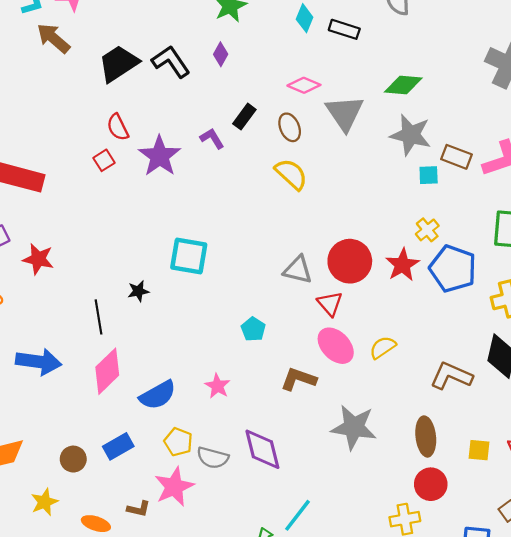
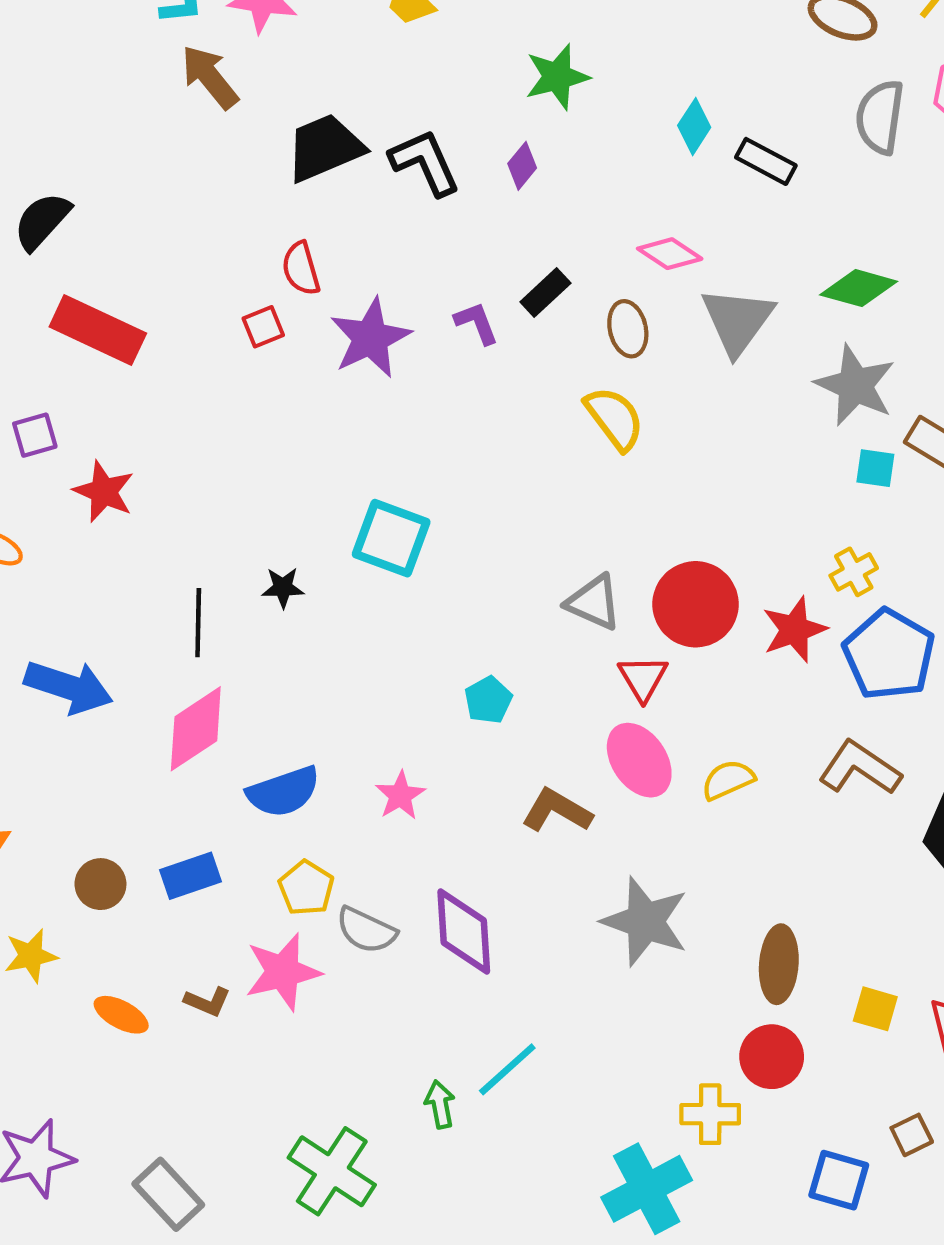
brown L-shape: (451, 376) -> (860, 768), moved

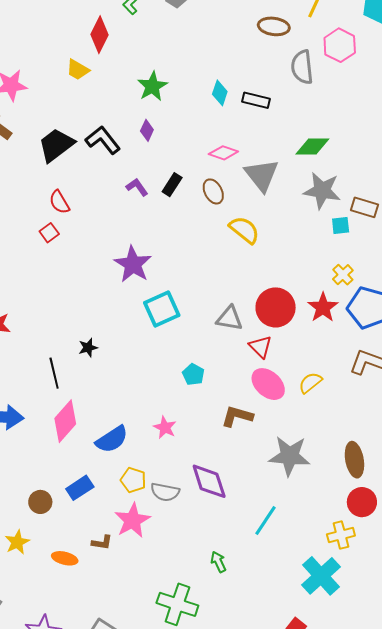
purple L-shape: (477, 323) -> (137, 187), moved
purple star: (370, 338) -> (133, 264), moved
yellow semicircle: (614, 418) -> (244, 230), moved
cyan square: (391, 538) -> (162, 309), moved, turned -30
cyan line: (507, 1069) -> (265, 520), moved

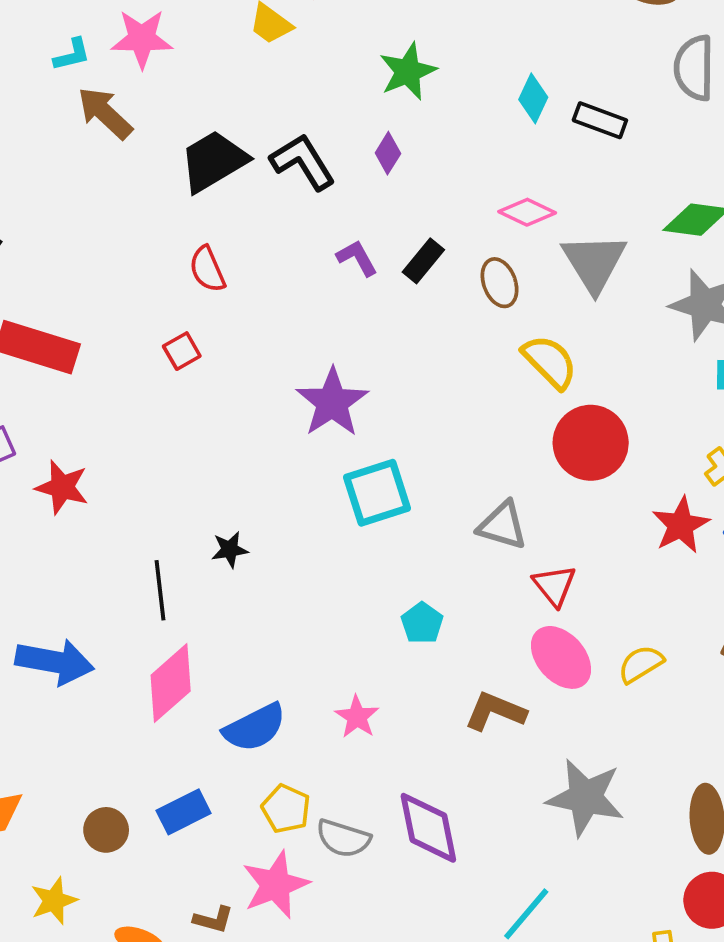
red square: (49, 233) -> (182, 351), moved
red circle: (276, 307) -> (591, 443), moved

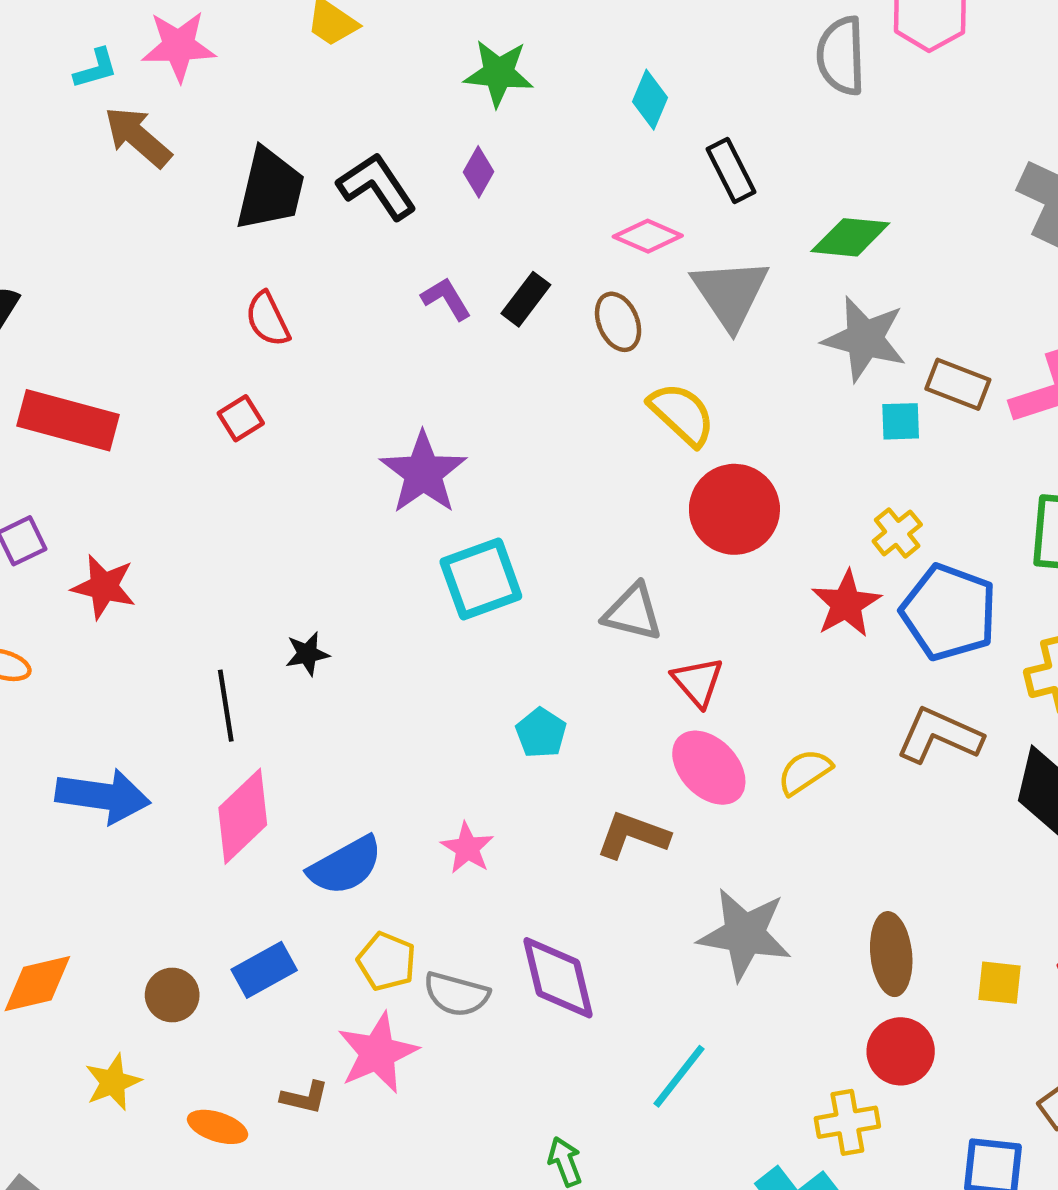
green star: (408, 71) -> (499, 73), turned 30
black rectangle: (600, 120) -> (731, 171), moved, turned 45
black trapezoid: (214, 161) -> (270, 189), turned 136

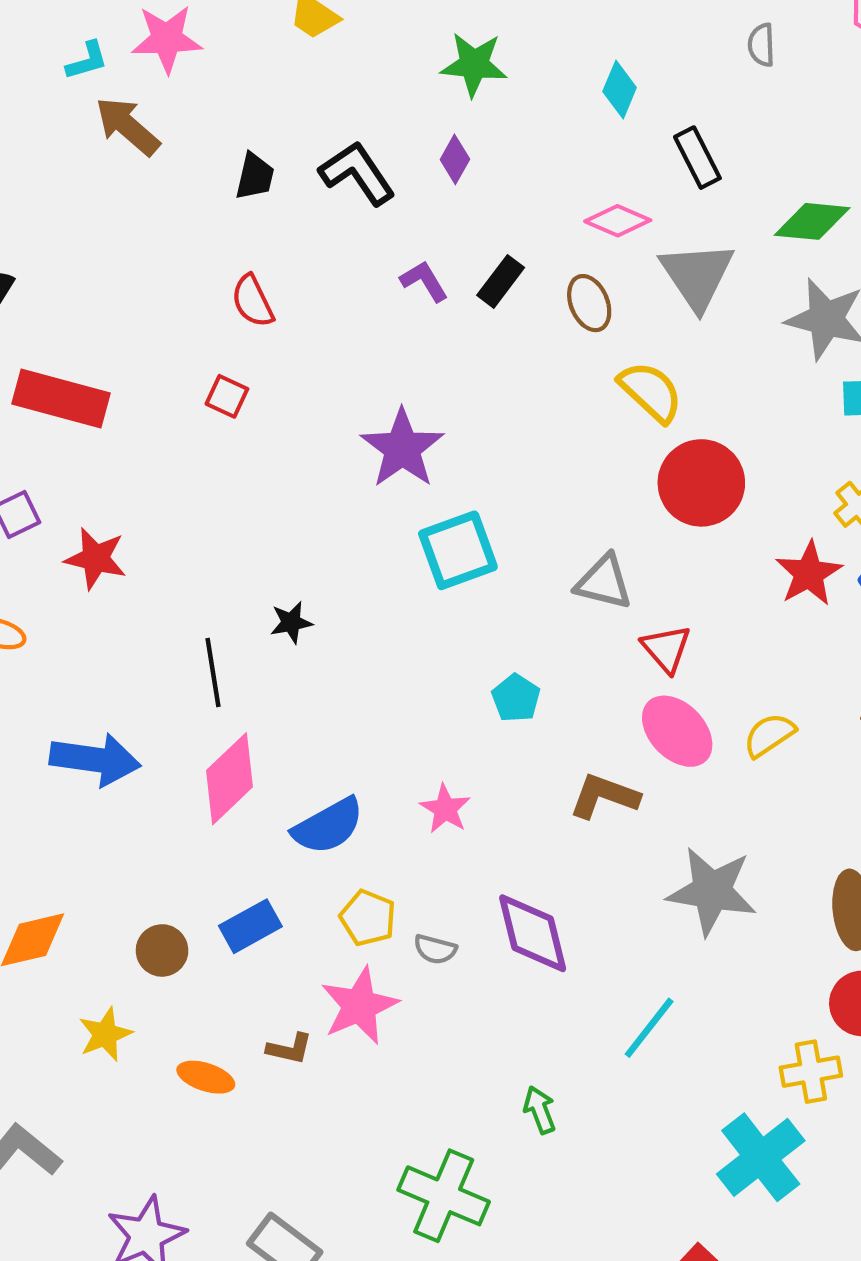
gray semicircle: (841, 56) -> (761, 45), moved, size x0.6
black trapezoid: (270, 189) -> (255, 176), size x0.6
red square: (241, 418) -> (227, 396), turned -33
gray semicircle: (456, 994) -> (435, 949), size x0.7

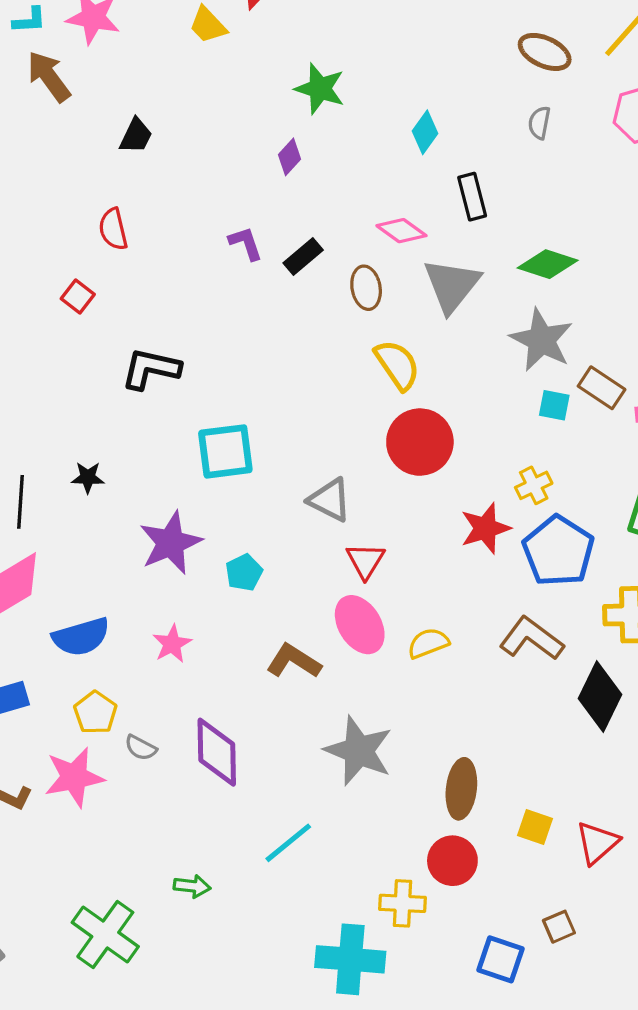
black L-shape: (357, 173) -> (151, 369), moved, turned -56
purple star: (402, 448) -> (171, 543), moved
green arrow: (540, 1110) -> (192, 886), turned 105
cyan cross: (761, 1157) -> (350, 959), turned 30

